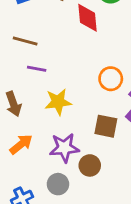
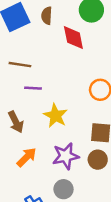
yellow star: (58, 102) -> (55, 116), turned -30
brown circle: (90, 165) -> (98, 160), moved

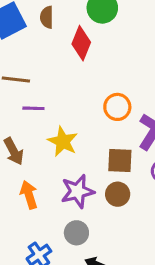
red diamond: (73, 38) -> (81, 43), turned 36
orange arrow: (27, 157) -> (29, 195), turned -60

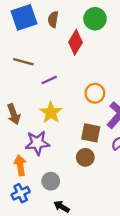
purple line: (33, 108) -> (49, 80), moved, turned -35
purple star: (77, 191) -> (37, 143), moved
orange arrow: (29, 195) -> (20, 165), moved

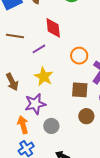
red diamond: (76, 42) -> (53, 28), moved, turned -30
brown circle: (85, 157) -> (86, 116), moved
gray circle: (51, 181) -> (51, 126), moved

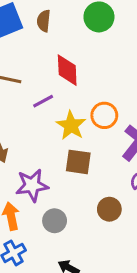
yellow star: (44, 77) -> (71, 125), moved
brown square: (80, 90) -> (78, 162), moved

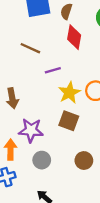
red diamond: (67, 70) -> (74, 37), moved

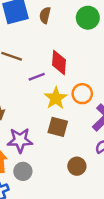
red diamond: (74, 37) -> (59, 63), moved
gray circle: (42, 160) -> (23, 171), moved

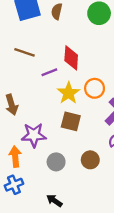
gray circle: (23, 171) -> (56, 162), moved

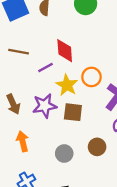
purple star: (34, 135) -> (45, 106), moved
orange arrow: (15, 157) -> (23, 141), moved

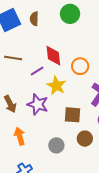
orange circle: (91, 77) -> (80, 66), moved
purple star: (45, 106) -> (38, 104), turned 30
brown square: (73, 112) -> (73, 115), moved

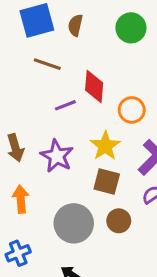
brown line: (13, 58) -> (47, 64), moved
yellow star: (56, 86) -> (105, 146), moved
gray circle: (56, 145) -> (74, 223), size x1.6

